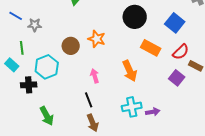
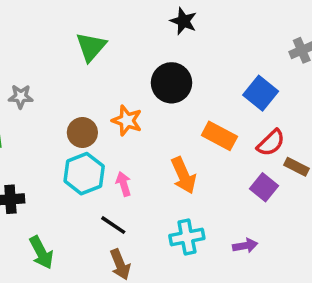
black circle: (135, 17) -> (171, 83), moved
cyan hexagon: (47, 67) -> (84, 174), moved
black line: (89, 100) -> (113, 225), turned -35
purple arrow: (153, 112) -> (245, 246), moved

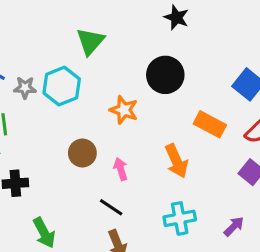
brown circle: (82, 133) -> (82, 153), moved
cyan hexagon: (84, 174) -> (62, 86), moved
purple arrow: (245, 246) -> (234, 226), turned -35

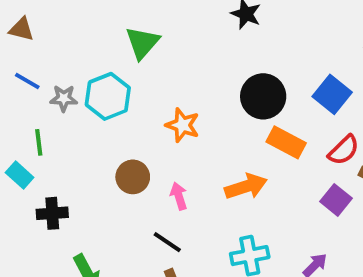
black circle: (165, 75) -> (263, 96), moved
orange arrow: (176, 161) -> (246, 187), turned -84

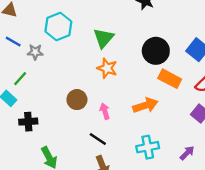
green triangle: (142, 43) -> (104, 38), moved
cyan hexagon: (108, 96) -> (58, 26), moved
green line: (39, 142) -> (20, 79), turned 49

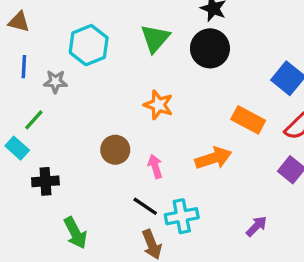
green triangle: (104, 38) -> (155, 38), moved
blue line: (13, 42) -> (24, 67), turned 63
black circle: (156, 51) -> (210, 48), moved
cyan cross: (148, 147) -> (182, 216), moved
purple arrow: (187, 153) -> (257, 226), moved

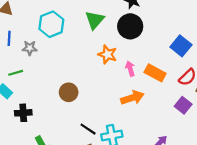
orange star: (158, 105) -> (107, 54), moved
green line: (34, 120) -> (16, 73), turned 32
pink arrow: (155, 166) -> (130, 69), moved

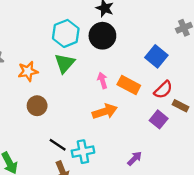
green triangle: (95, 20) -> (65, 63), moved
cyan hexagon: (51, 24) -> (66, 33), moved
orange star: (107, 54) -> (28, 71), moved, turned -30

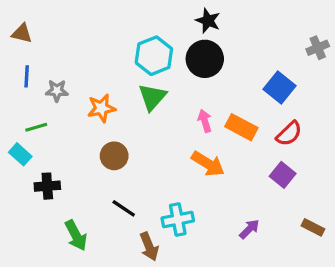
brown rectangle: (180, 106) -> (313, 227), moved
orange arrow: (105, 111) -> (208, 164), turned 50
black line: (58, 145) -> (124, 208), moved

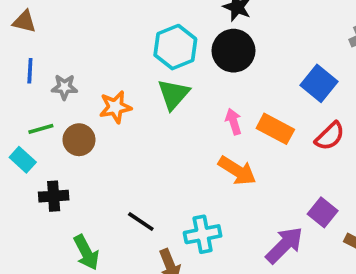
brown circle: (114, 156) -> (79, 140), moved
purple square: (283, 175) -> (323, 212), moved
purple arrow: (249, 229) -> (284, 245), size x1.6

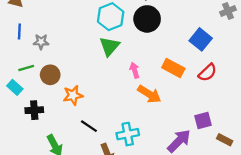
orange star: (115, 107) -> (73, 95), moved
pink arrow: (233, 122) -> (135, 70), moved
purple square: (323, 212) -> (203, 120), turned 36

